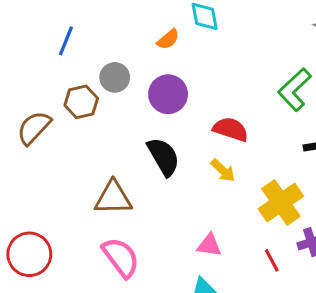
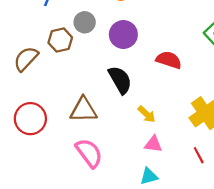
yellow arrow: (223, 170) -> (147, 114), moved
red circle: (29, 254) -> (30, 119), moved

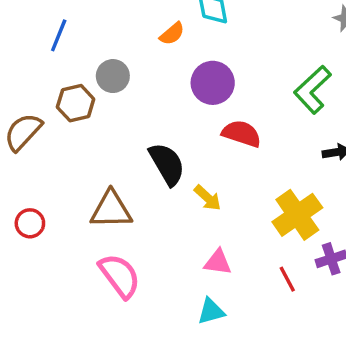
purple circle: (123, 34) -> (213, 83), moved
yellow arrow: (147, 114) -> (208, 198), moved
red circle: (30, 119) -> (30, 223), size x0.6

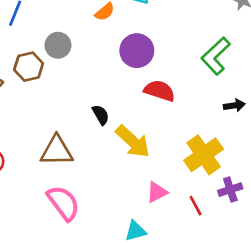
black semicircle: (167, 164) -> (101, 115), size x0.6
yellow arrow: (208, 198) -> (133, 141), size x1.6
pink triangle: (218, 262) -> (157, 192), moved, turned -35

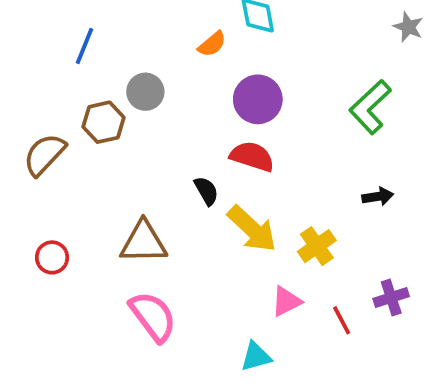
red semicircle: (160, 91) -> (252, 156), moved
black arrow: (234, 105) -> (378, 196), moved
yellow cross: (204, 155) -> (317, 246), moved, size x0.7

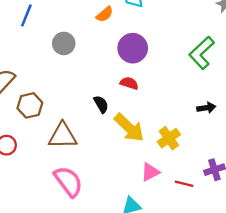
brown hexagon: (103, 122) -> (30, 105), moved
red semicircle: (252, 156) -> (129, 83), size x0.7
red line: (342, 320) -> (184, 184), turned -48

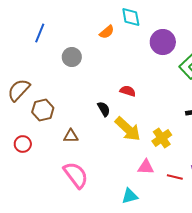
purple circle: (133, 48) -> (163, 42), moved
brown triangle: (63, 136) -> (71, 136), size x0.6
pink triangle: (150, 172) -> (146, 167), turned 30

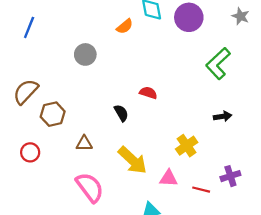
blue line: (40, 33) -> (29, 27), moved
purple circle: (163, 42) -> (189, 17), moved
yellow arrow: (128, 129) -> (133, 160), moved

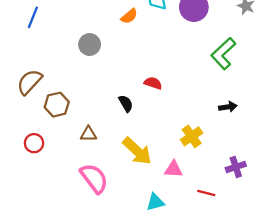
red line: (201, 190) -> (206, 193), moved

